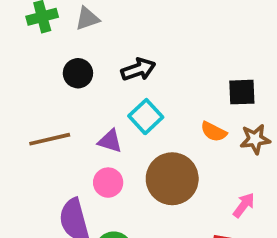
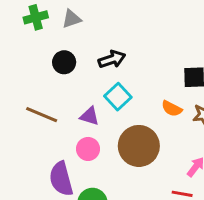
brown line: (50, 139) -> (42, 115), turned 36

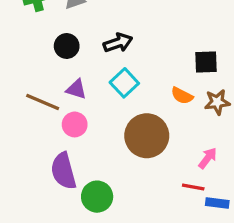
purple triangle: (90, 116) -> (76, 89), moved
pink circle: (88, 149) -> (75, 124), moved

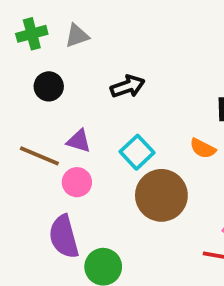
black circle: (67, 46) -> (49, 86), moved
cyan square: (124, 83) -> (137, 152), moved

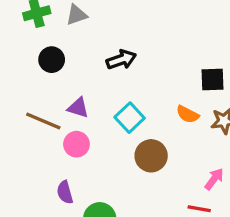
brown circle: (161, 195) -> (151, 156), size x0.7
purple semicircle: (64, 237) -> (65, 192), size x0.6

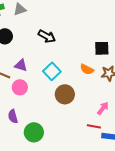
black arrow: (121, 60) -> (47, 36), turned 48

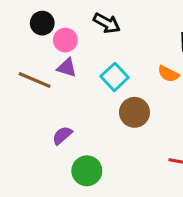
pink circle: (20, 87) -> (65, 40), moved
purple semicircle: (13, 116) -> (62, 135), moved, turned 64

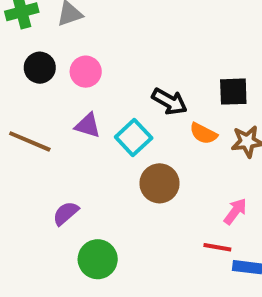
black arrow: (107, 23) -> (169, 102), moved
pink circle: (65, 40) -> (86, 72), moved
purple triangle: (67, 68) -> (88, 125), moved

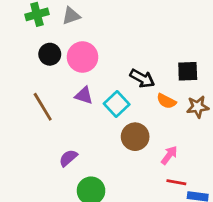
pink circle: (86, 72) -> (82, 57), size x1.4
brown line: (30, 141) -> (43, 107), turned 36
pink arrow: (235, 211) -> (169, 155), moved

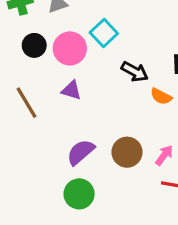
cyan square: (117, 104) -> (104, 33), moved
brown circle: (135, 137) -> (127, 152), moved
purple semicircle: (68, 158) -> (81, 152), moved, size x1.4

